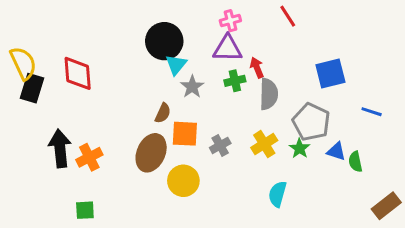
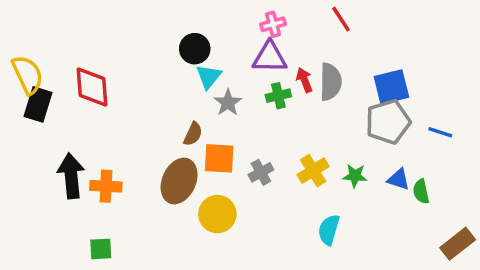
black circle: (164, 41) -> (195, 49), size x0.7
gray semicircle: (269, 94) -> (331, 82), moved
gray pentagon: (311, 122) -> (388, 122), moved, turned 30
green star: (300, 148) -> (355, 176), turned -30
orange cross: (89, 157) -> (106, 186), turned 30

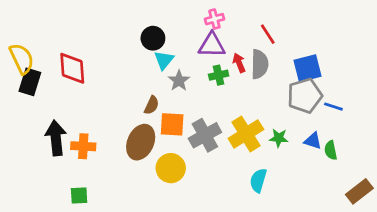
red line: (341, 19) -> (268, 34), moved
blue line: (440, 132) -> (333, 107), moved
yellow cross: (313, 171) -> (246, 134), size x1.4
gray cross: (261, 172) -> (205, 135), size x1.6

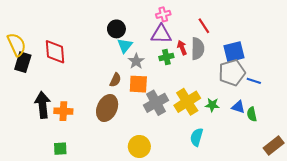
orange square: (172, 124) -> (138, 84), moved
yellow circle: (171, 168) -> (139, 147), moved

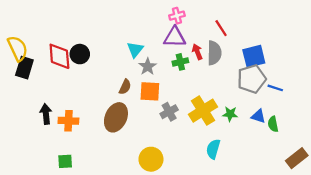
black circle: (116, 29) -> (80, 54), moved
gray cross: (156, 103) -> (169, 112), size x0.7
black arrow: (43, 105) -> (46, 114), size x0.7

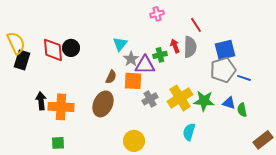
purple triangle: (175, 37) -> (145, 65), moved
green star: (230, 114) -> (204, 101), size x1.5
orange cross: (68, 121) -> (61, 107), size x1.4

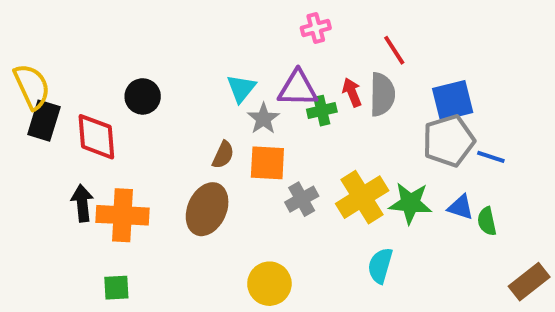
red diamond: (53, 50) -> (96, 137), moved
purple triangle: (145, 65) -> (298, 88), moved

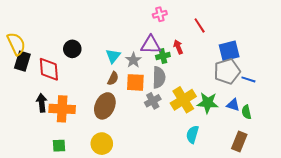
cyan triangle: (241, 88) -> (113, 56), moved
gray semicircle: (382, 94) -> (159, 77), moved
brown rectangle: (529, 282) -> (239, 142), moved, turned -30
yellow circle: (269, 284) -> (102, 144), moved

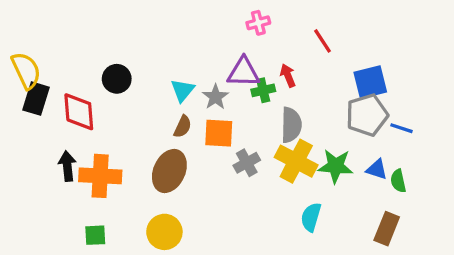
gray semicircle: (159, 77) -> (291, 125), moved
yellow cross: (183, 100) -> (296, 161), turned -30

